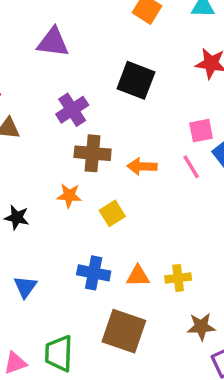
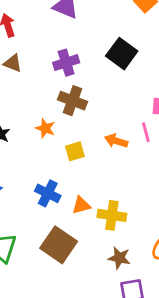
orange arrow: (142, 166) -> (116, 141), moved
orange triangle: (138, 276) -> (81, 205), turned -30
yellow cross: (178, 278) -> (112, 215), size x1.4

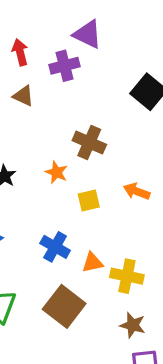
purple cross: (66, 63) -> (65, 66), moved

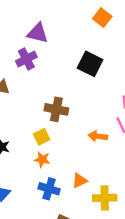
orange star: (56, 172) -> (42, 159), moved
yellow square: (89, 201) -> (42, 137), moved
orange triangle: (92, 263) -> (80, 181), moved

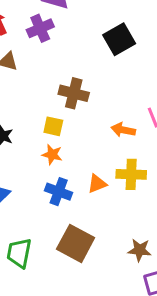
black square: (90, 64) -> (119, 39), turned 30
yellow square: (42, 137) -> (53, 126), turned 35
yellow cross: (105, 198) -> (131, 174), moved

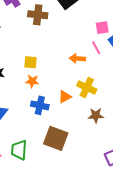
brown cross: (74, 93) -> (38, 15), moved
yellow cross: (131, 174) -> (87, 87), turned 30
brown star: (140, 250) -> (96, 115), moved

